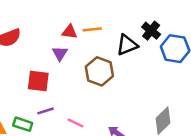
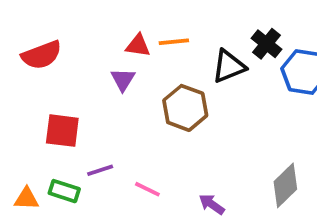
red square: (38, 81) -> (62, 131), moved

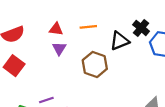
red triangle: (138, 46) -> (56, 29), moved
red square: (62, 131) -> (14, 66), moved, turned 30

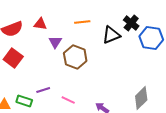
red triangle: (56, 29) -> (40, 24), moved
brown hexagon: (95, 65) -> (75, 57), moved

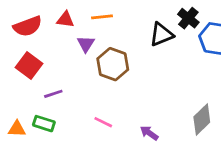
orange line: (82, 22) -> (102, 17), moved
purple line: (43, 90) -> (53, 94), moved

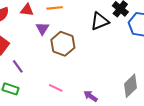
purple line: (53, 94) -> (18, 66), turned 72

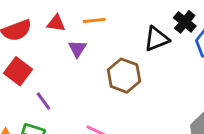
brown hexagon: (63, 44) -> (124, 76), moved

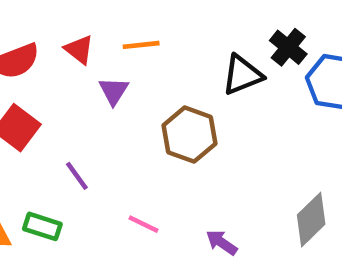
red triangle: (56, 23) -> (79, 50), turned 30
purple line: (43, 101) -> (77, 176), moved

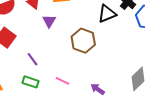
green rectangle: (42, 226) -> (31, 82), moved

